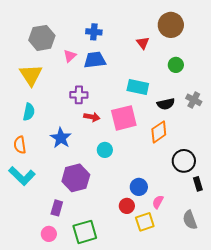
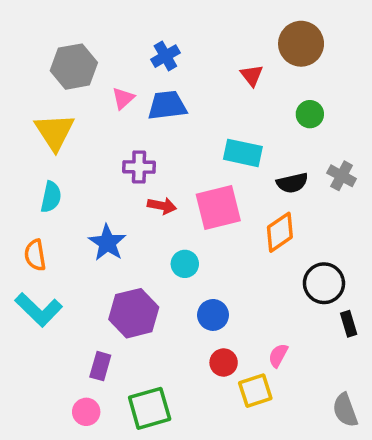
blue cross: (94, 32) -> (165, 56), turned -35
blue circle: (139, 187) -> (213, 315), moved
gray semicircle: (190, 220) -> (345, 410), moved

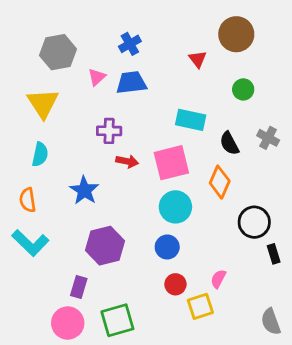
black semicircle: (292, 183) -> (229, 143), turned 75
orange diamond: (280, 232) -> (220, 182), turned -32
cyan circle: (185, 264) -> (175, 207), moved, size x1.5
pink circle: (86, 412) -> (68, 323), size x1.5

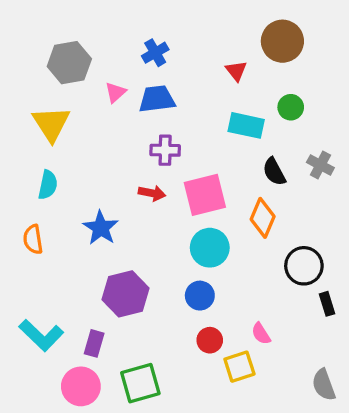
cyan rectangle: (191, 120) -> (246, 125), moved
purple cross: (109, 131) -> (165, 150), moved
cyan L-shape: (30, 243) -> (41, 335), moved
pink semicircle: (218, 279) -> (261, 334), turned -60

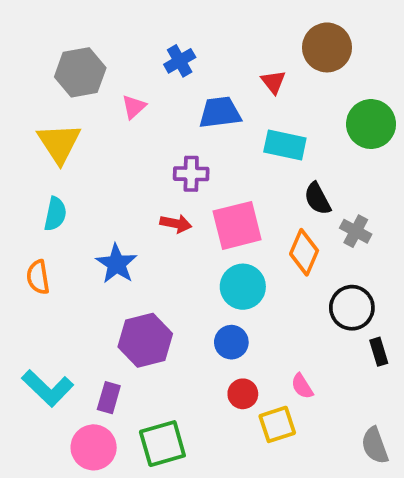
blue trapezoid: (157, 99) -> (220, 113), moved
green circle: (291, 107) -> (371, 124), moved, size x1.6
gray cross: (320, 165) -> (356, 231), moved

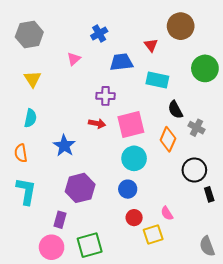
gray hexagon: (80, 72) -> (29, 35), moved
yellow triangle: (59, 143) -> (32, 79), size x0.7
cyan L-shape: (48, 388) -> (26, 191), moved, turned -124

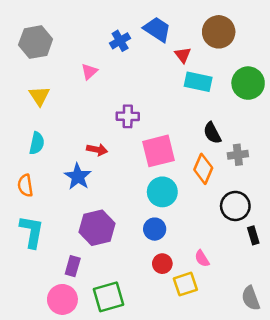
blue trapezoid: (121, 62) -> (157, 29), moved, turned 40
cyan rectangle: (157, 80) -> (198, 82), moved
red arrow: (97, 123) -> (97, 150), moved
gray cross: (196, 128) -> (238, 155), turned -35

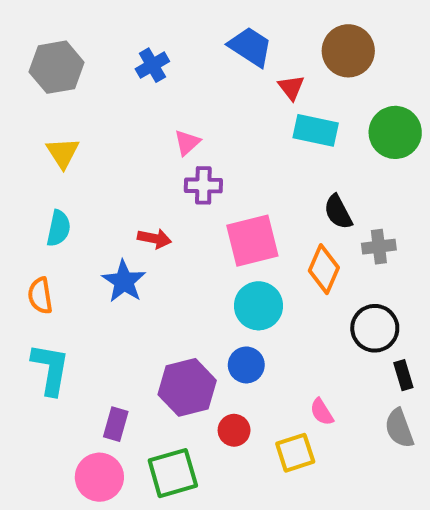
blue cross: (120, 41) -> (152, 65), moved
pink triangle: (89, 72) -> (187, 143), moved
purple hexagon: (97, 228) -> (187, 387), moved
red circle: (162, 264) -> (234, 430), moved
gray semicircle: (251, 298) -> (399, 428), moved

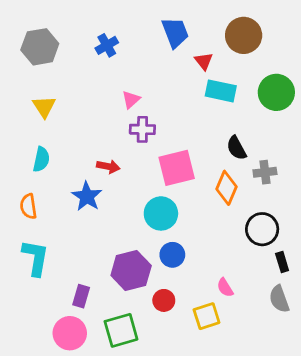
blue trapezoid: (250, 47) -> (175, 33), turned 36
cyan circle: (259, 306) -> (161, 213), moved

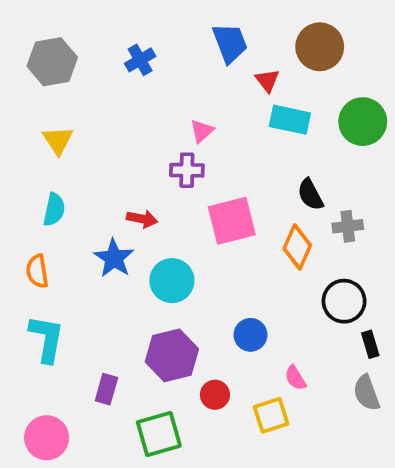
pink triangle: (131, 100) -> (202, 131), moved
cyan circle: (161, 213) -> (172, 281), moved
blue circle: (172, 255) -> (250, 335), moved
pink circle: (70, 333) -> (47, 438), moved

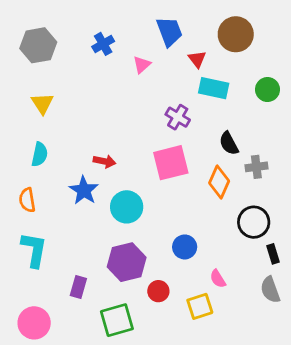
green circle: (363, 122) -> (267, 90), size x0.7
pink triangle: (202, 131) -> (142, 65), moved
purple cross: (187, 170) -> (178, 117), moved, turned 30

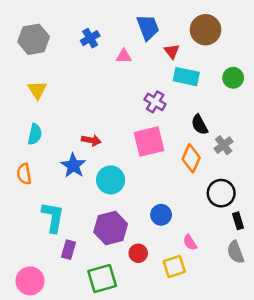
pink triangle: (142, 65) -> (124, 56), turned 42
gray cross: (256, 167) -> (224, 145), turned -30
cyan L-shape: (34, 250) -> (53, 217), moved

